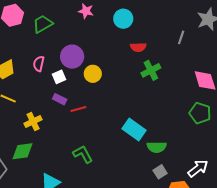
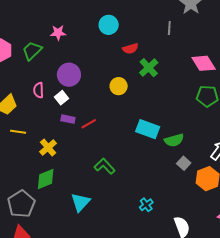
pink star: (86, 11) -> (58, 33), moved
yellow circle: (93, 74) -> (119, 86), moved

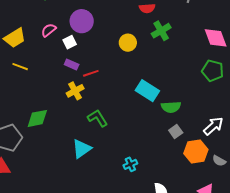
pink semicircle: (39, 90) -> (49, 30), turned 42
yellow cross: (48, 148) -> (75, 91), moved
cyan triangle: (80, 202) -> (82, 149), moved

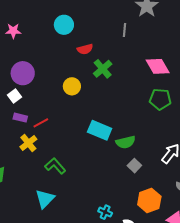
orange hexagon: (196, 152) -> (149, 200), moved
cyan cross: (130, 164) -> (105, 212), moved, turned -32

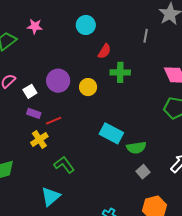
red semicircle: (85, 49) -> (104, 51), turned -49
green cross: (103, 69) -> (120, 72), turned 36
purple circle: (23, 73) -> (58, 81), moved

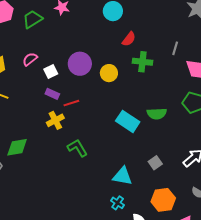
gray line: (146, 36) -> (175, 48), moved
green semicircle: (136, 148) -> (157, 114), moved
cyan triangle: (51, 197) -> (123, 176), moved, turned 45

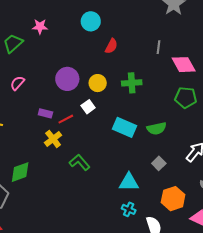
green cross: (142, 62) -> (132, 83), moved
white square: (51, 72) -> (88, 107), moved
green semicircle: (157, 114) -> (157, 128), moved

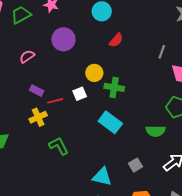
purple circle: (67, 79) -> (63, 39), moved
pink semicircle: (17, 83) -> (27, 56), moved
green cross: (132, 83) -> (114, 87), moved
green semicircle: (157, 128) -> (155, 131), moved

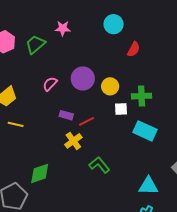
purple circle: (63, 39) -> (83, 78), moved
yellow circle: (94, 73) -> (110, 86), moved
white square: (80, 94) -> (121, 109), moved, turned 32

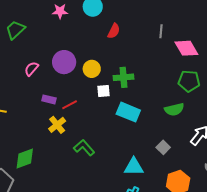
pink star: (63, 28) -> (60, 11), moved

